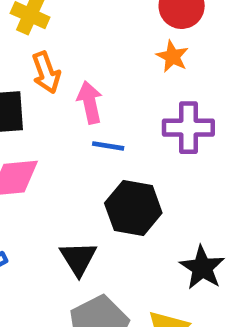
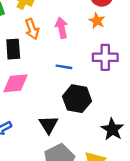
pink arrow: (90, 102) -> (62, 28), moved

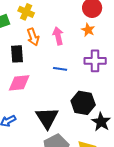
black hexagon: (77, 99) -> (83, 103), moved
black triangle: (49, 125) -> (47, 118), size x1.4

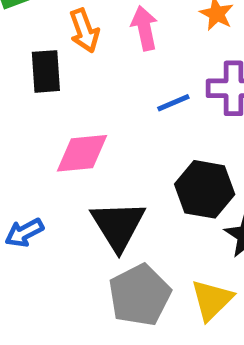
blue line: (60, 69) -> (173, 103), moved, turned -32
pink diamond: (19, 83) -> (82, 153), moved

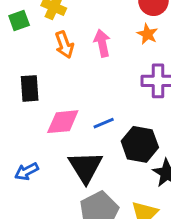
black rectangle: (46, 71) -> (30, 88), moved
blue line: (173, 103) -> (104, 123), moved

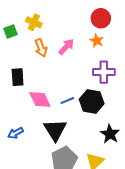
pink arrow: (102, 43) -> (66, 47), turned 54
pink diamond: (63, 122) -> (40, 99), turned 70
black hexagon: (140, 144) -> (92, 102), moved

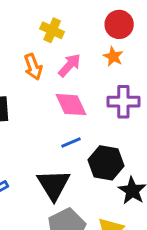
yellow cross: (34, 22) -> (52, 30), moved
pink diamond: (40, 99) -> (71, 105), moved
black hexagon: (92, 102) -> (106, 163), moved

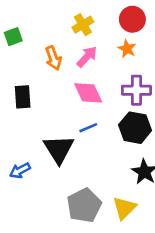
yellow cross: (52, 30) -> (83, 25), moved, turned 35
black hexagon: (106, 163) -> (135, 128), moved
black triangle: (54, 185) -> (59, 149), moved

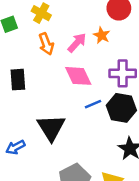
yellow cross: (83, 25) -> (41, 13), moved, turned -30
orange star: (127, 49) -> (102, 35), moved
blue line: (88, 128) -> (93, 104), moved

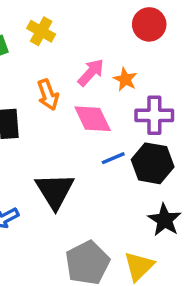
orange star: (102, 35) -> (125, 79), moved
orange arrow: (46, 44) -> (48, 95), moved

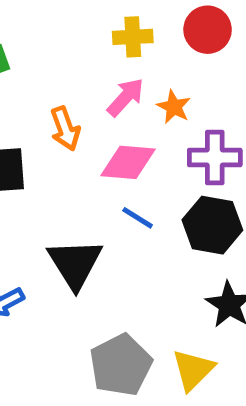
yellow cross: (41, 31) -> (133, 37), moved, turned -32
pink diamond: (93, 119) -> (128, 162), turned -60
blue line: (113, 158) -> (138, 218), moved, turned 55

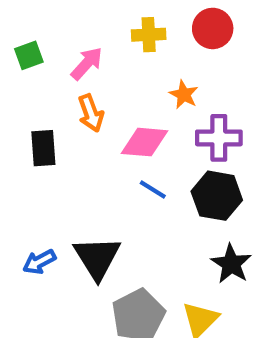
pink arrow: (126, 97) -> (87, 64), moved
black triangle: (75, 264) -> (97, 258), moved

